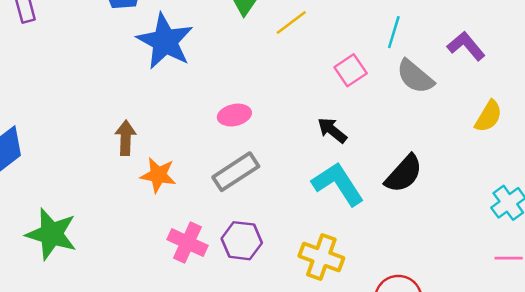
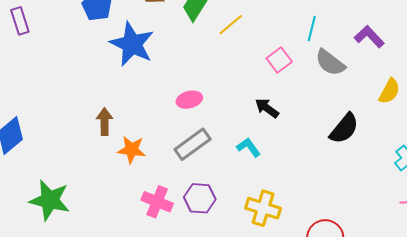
black semicircle: (404, 174) -> (344, 128), moved
cyan L-shape: (338, 184) -> (249, 147), moved, size x0.6

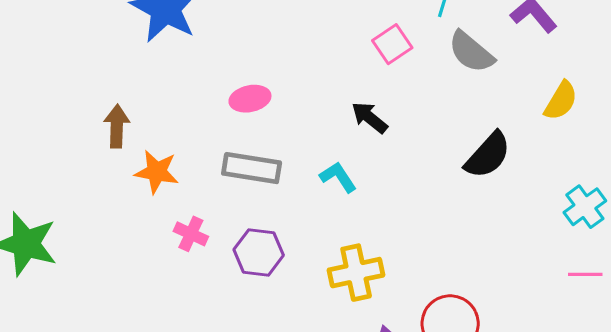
gray rectangle: (193, 144) -> (252, 168), turned 42
pink cross: (157, 202) -> (191, 234), moved, size x0.7
yellow cross: (263, 208) -> (356, 273), turned -32

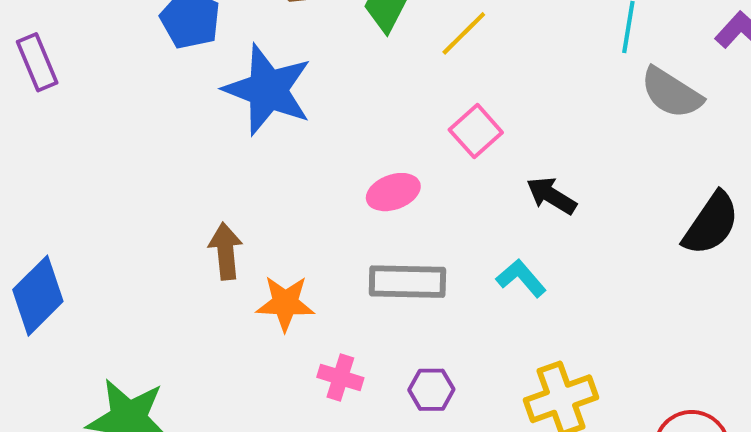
pink square: (392, 44) -> (476, 131), moved
purple hexagon: (259, 252) -> (431, 390), size x0.7

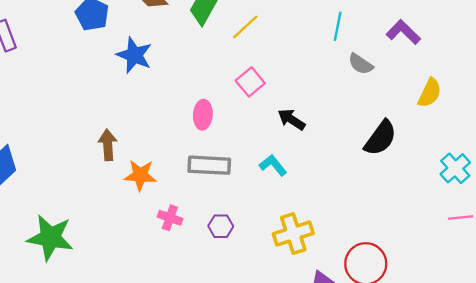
blue star: (268, 90) -> (134, 55), size x0.7
gray semicircle: (671, 93) -> (361, 64), size x0.7
pink ellipse: (393, 192) -> (203, 115), turned -68

